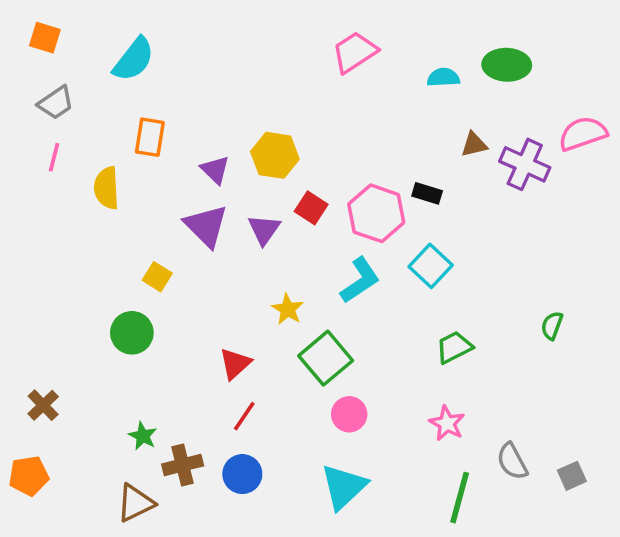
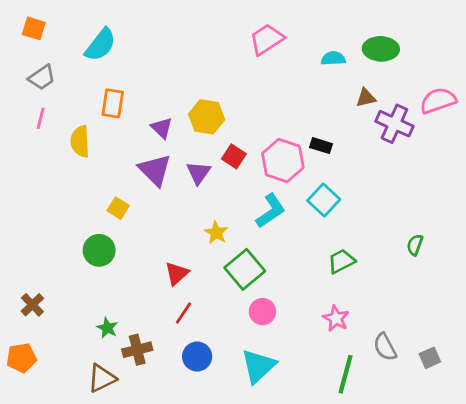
brown triangle: (474, 144) -> (366, 98), moved
blue circle: (242, 474) -> (197, 356), moved

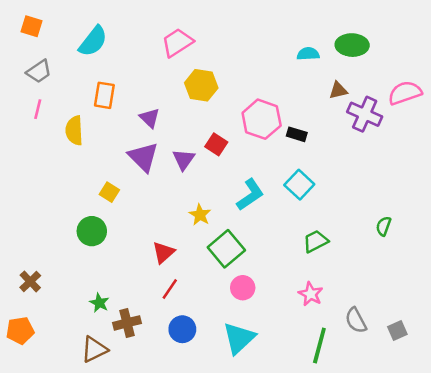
pink trapezoid: (267, 39) -> (177, 43), moved
yellow hexagon: (207, 117) -> (201, 85), moved
pink hexagon: (283, 160) -> (262, 119), moved

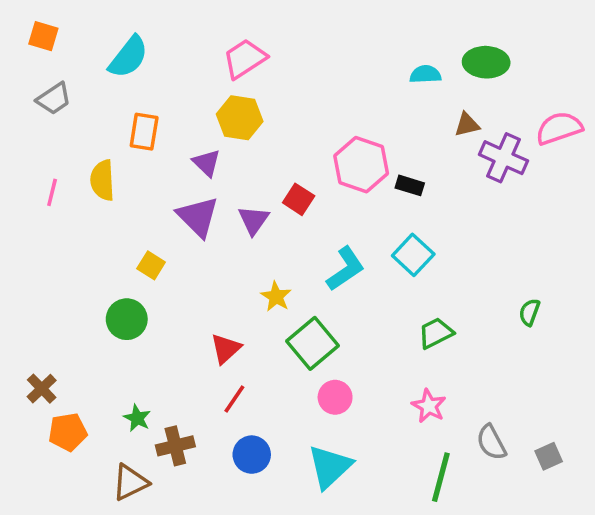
yellow hexagon: (201, 85) -> (240, 118), moved
pink line: (38, 109) -> (52, 192), moved
orange pentagon: (20, 330) -> (68, 432), moved

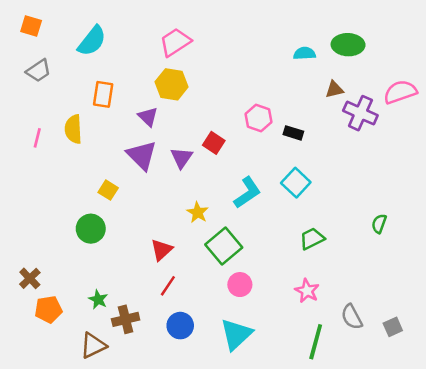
pink hexagon: (361, 165) -> (259, 118), size x0.7

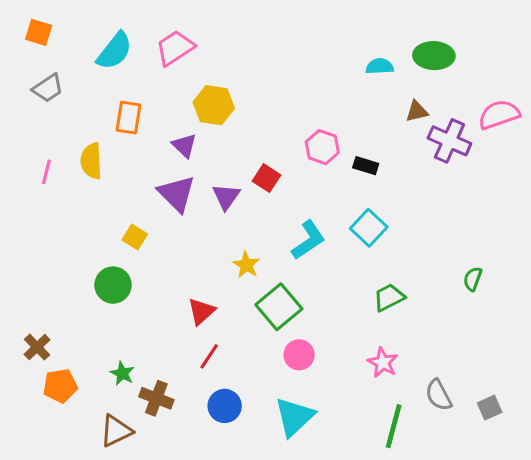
pink trapezoid: (175, 42) -> (175, 48), moved
brown cross: (126, 319) -> (156, 398), turned 35

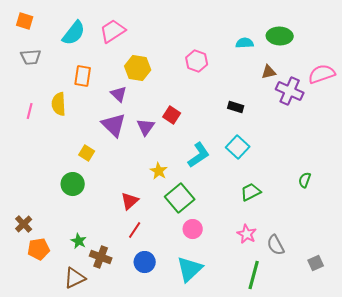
gray trapezoid: (48, 88) -> (31, 57), turned 30
pink hexagon: (322, 147) -> (197, 61), moved
gray semicircle: (439, 395) -> (276, 245), moved

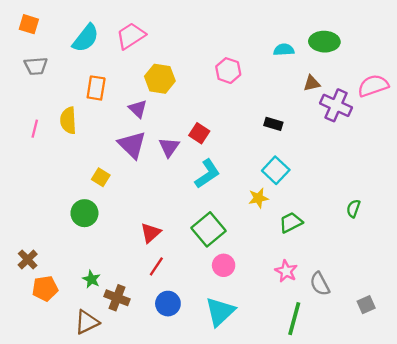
cyan L-shape: (199, 155) -> (207, 174), moved
yellow star: (159, 171) -> (258, 198), moved, turned 30

